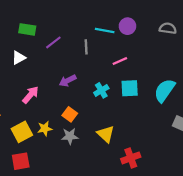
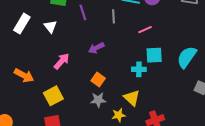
purple line: (53, 42) -> (83, 12), turned -70
white triangle: (19, 58) -> (50, 27), turned -40
cyan cross: (101, 90) -> (139, 69), moved, turned 32
yellow star: (45, 129) -> (119, 115), moved

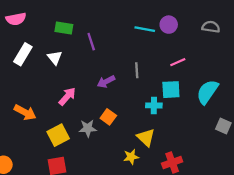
gray line: (113, 16) -> (137, 70), moved
pink line: (145, 30) -> (178, 62), moved
gray star: (98, 100) -> (88, 128), moved

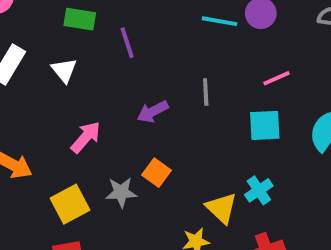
cyan cross: (154, 105) -> (259, 190), moved, turned -35

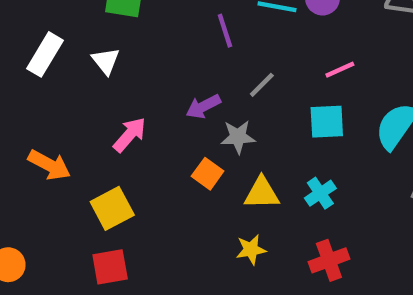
purple line: (127, 43) -> (225, 31), moved
gray line: (206, 92) -> (262, 85), turned 48
gray star: (121, 192) -> (238, 137), moved
yellow triangle: (221, 208) -> (262, 193), moved, turned -44

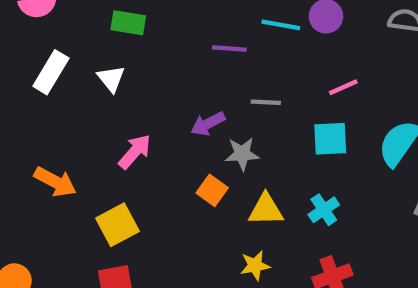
purple line: (225, 31) -> (229, 49), turned -68
gray line: (262, 85) -> (266, 102), turned 48

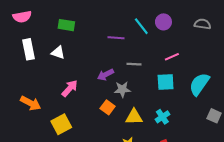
cyan line: (281, 25) -> (141, 26), turned 42
white rectangle: (51, 72) -> (28, 49), turned -42
white triangle: (111, 79) -> (58, 53), turned -32

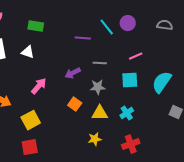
gray star: (122, 89) -> (98, 87), moved

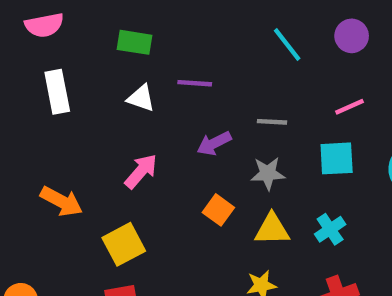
purple circle: (128, 23) -> (352, 36), moved
purple line: (83, 38) -> (195, 83), moved
white triangle: (28, 52) -> (141, 98), moved

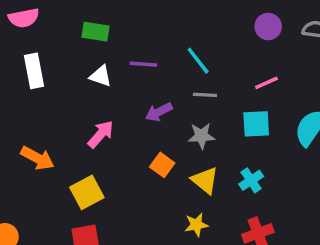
cyan line: (287, 44) -> (198, 61), moved
yellow triangle: (272, 229) -> (205, 180), turned 40

